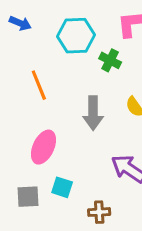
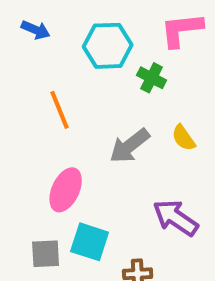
gray arrow: (93, 113) -> (130, 146), turned 52
cyan square: (62, 187) -> (90, 242), size x1.4

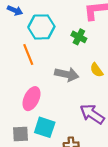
cyan hexagon: (108, 46) -> (41, 27), moved
gray arrow: (130, 146) -> (67, 74), turned -130

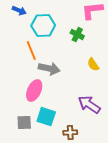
gray arrow: (67, 74) -> (49, 69), moved

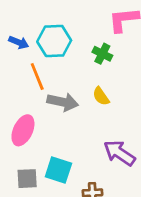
blue arrow: (19, 11) -> (19, 42), moved
yellow semicircle: (93, 65) -> (101, 96), moved
pink ellipse: (34, 91) -> (23, 130), moved

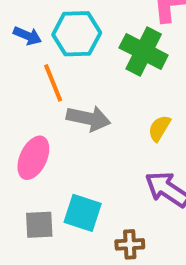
green cross: (102, 54) -> (144, 51), size x1.6
yellow semicircle: (101, 96) -> (159, 128), moved, turned 66

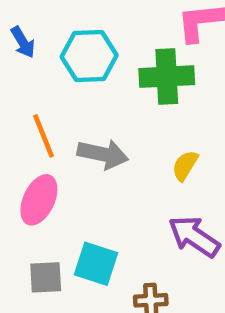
blue arrow: (27, 36) -> (23, 42), moved, turned 36
green cross: (144, 51) -> (167, 77), turned -30
orange line: (53, 83) -> (43, 136), moved

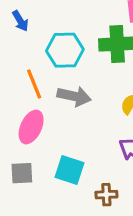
cyan hexagon: (89, 56) -> (65, 50), moved
gray square: (46, 277) -> (22, 173), moved

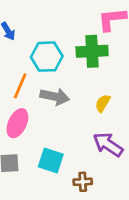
orange line: (34, 84) -> (20, 86), turned 45

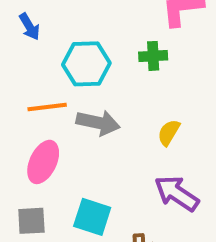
green cross: (92, 51) -> (153, 56), size x0.6
orange line: (20, 86) -> (47, 107), turned 60

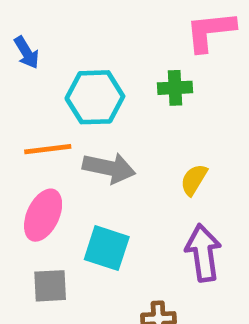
purple arrow: (177, 193) -> (203, 253), turned 48
cyan square: (92, 217) -> (107, 248), moved
gray square: (31, 221) -> (50, 286), moved

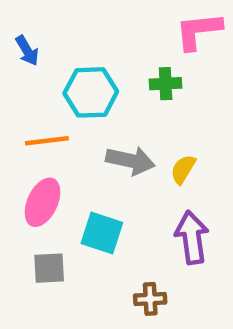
gray arrow: (109, 168) -> (130, 161), moved

